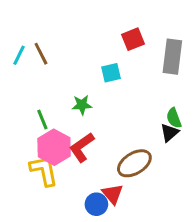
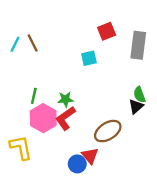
green star: (82, 105) -> (65, 99), moved
green line: (42, 119) -> (34, 96), turned 35
yellow L-shape: (44, 171) -> (21, 147), moved

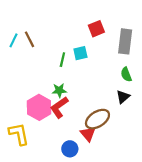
green semicircle: (139, 95) -> (126, 74), moved
green line: (34, 96) -> (62, 60), moved
red triangle: (90, 156) -> (88, 134), moved

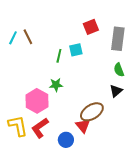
red L-shape: (59, 107) -> (40, 128), moved

